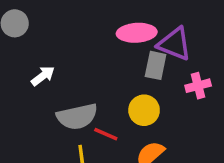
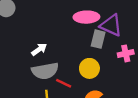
white arrow: (43, 76) -> (39, 49), moved

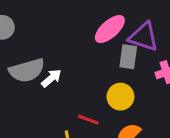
pink ellipse: (86, 17) -> (110, 29), turned -35
gray semicircle: (45, 71) -> (27, 70), moved

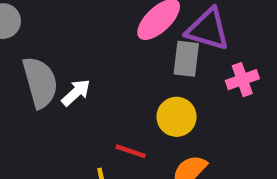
gray semicircle: (27, 70) -> (40, 82), turned -88

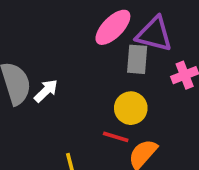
red line: (131, 151) -> (116, 137), moved

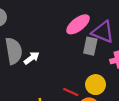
yellow circle: (131, 108) -> (96, 85), moved

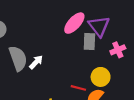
purple triangle: (103, 32) -> (99, 26), turned 40

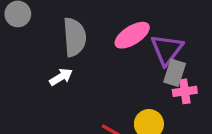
gray rectangle: (89, 42) -> (175, 73), moved
gray semicircle: (18, 58) -> (75, 37), moved

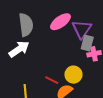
white arrow: (61, 77) -> (19, 49), size x1.5

